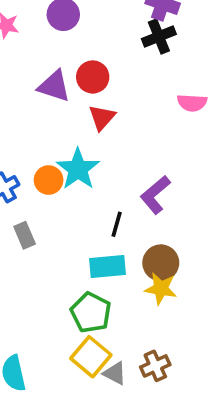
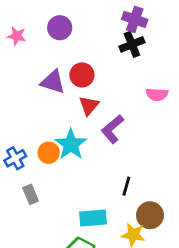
purple L-shape: (155, 195) -> (113, 129), moved
black line: (117, 224) -> (126, 186), moved
brown circle: (161, 263) -> (150, 215), moved

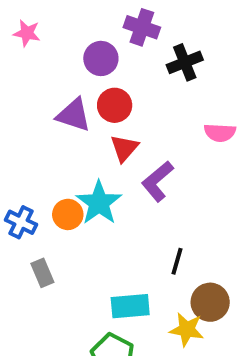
purple cross: (135, 19) -> (142, 27), moved
purple circle: (60, 28) -> (101, 58), moved
pink star: (17, 36) -> (27, 33), moved
blue cross: (15, 158) -> (21, 222), turned -35

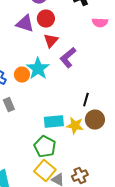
pink semicircle: (220, 133) -> (100, 23), moved
black line: (177, 261) -> (86, 100), moved
yellow star: (187, 329) -> (75, 126), moved

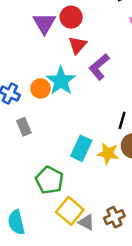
purple triangle: (25, 24) -> (44, 23), turned 42
cyan rectangle: (54, 122) -> (81, 148), turned -60
green pentagon: (45, 147) -> (49, 180), moved

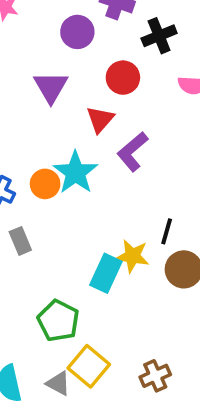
red circle: (71, 17) -> (123, 78), moved
yellow star: (108, 153) -> (132, 256), moved
gray triangle: (86, 222) -> (58, 383), moved

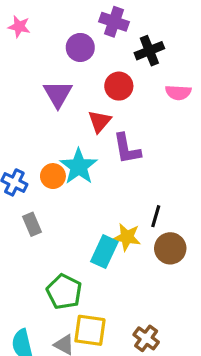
purple L-shape: (132, 152) -> (127, 149), turned -60
yellow square: (89, 366) -> (90, 330), turned -32
brown cross: (155, 376) -> (146, 338), turned -30

